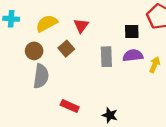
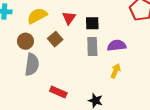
black square: (132, 31) -> (92, 23), moved
yellow arrow: (155, 65) -> (116, 71), moved

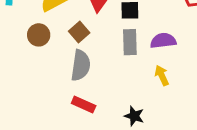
gray semicircle: (32, 65) -> (81, 65), moved
yellow arrow: (116, 71) -> (162, 75), turned -48

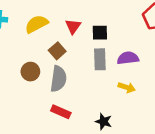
brown circle: (39, 35) -> (30, 72), moved
yellow arrow: (162, 75) -> (127, 87), turned 133

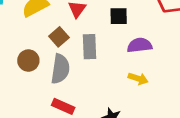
black square: (100, 33) -> (119, 16), moved
gray rectangle: (100, 59) -> (90, 47), moved

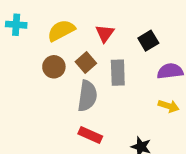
black square: (119, 16) -> (148, 41), turned -30
brown circle: (28, 61) -> (54, 67), moved

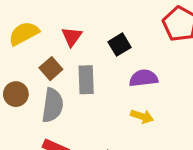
brown circle: (54, 67) -> (16, 94), moved

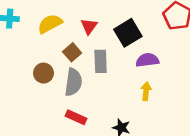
black square: (120, 45) -> (128, 33), size x1.5
yellow arrow: (142, 116) -> (146, 91), turned -102

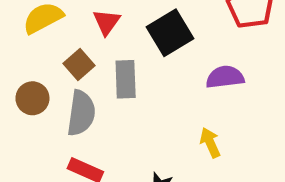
purple semicircle: (147, 60) -> (225, 77), moved
yellow arrow: (146, 91) -> (210, 143), moved, turned -30

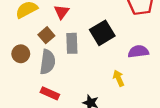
black square: (170, 33) -> (102, 33), moved
purple semicircle: (225, 77) -> (138, 51), moved

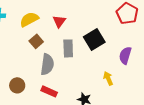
brown square: (46, 35) -> (36, 41), moved
purple semicircle: (138, 51) -> (125, 55), turned -66
brown circle: (21, 54) -> (17, 85), moved

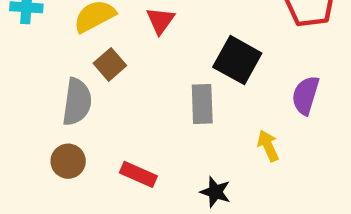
black square: (94, 39) -> (237, 60), turned -30
gray rectangle: (68, 48) -> (202, 104), moved
gray semicircle: (47, 64) -> (77, 102), moved

